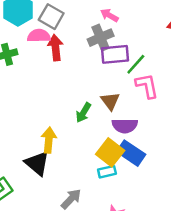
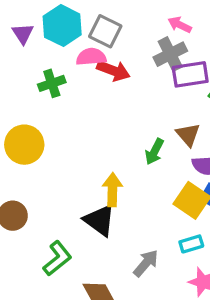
red arrow: (55, 48) -> (113, 71), turned 120
cyan rectangle: (107, 172) -> (191, 244), moved

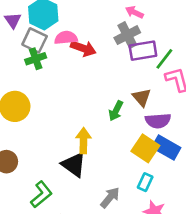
gray square: (105, 31) -> (35, 40), moved
cyan rectangle: (191, 244) -> (145, 182), turned -48

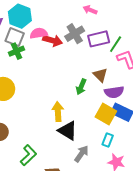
gray cross: (127, 35) -> (75, 34), moved
black triangle: (74, 165) -> (68, 131), moved

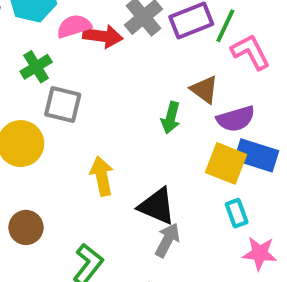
gray square: (15, 37) -> (63, 105), moved
yellow arrow: (58, 112) -> (102, 176), moved
cyan rectangle: (108, 140) -> (237, 213), turned -32
gray arrow: (81, 154) -> (167, 240), moved

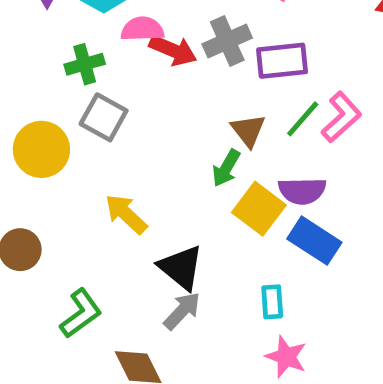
green line: (225, 26) -> (303, 119), moved
pink L-shape: (250, 52) -> (341, 117), turned 60
brown triangle: (204, 90) -> (248, 130), moved
yellow square: (226, 163) -> (259, 209), moved
yellow arrow: (102, 176) -> (126, 214), turned -51

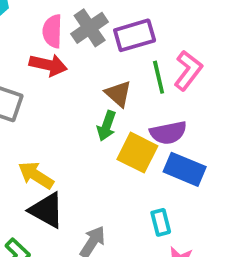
pink semicircle: (142, 29) -> (52, 31), moved, turned -76
red arrow: (173, 50) -> (48, 65), moved
green line: (303, 119) -> (159, 77), turned -44
black triangle: (181, 267) -> (47, 210), moved

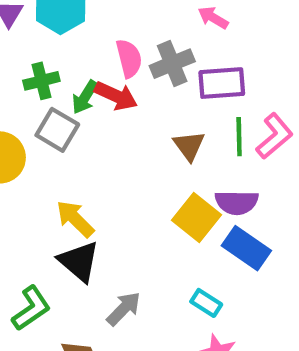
pink semicircle: (52, 31) -> (129, 58), turned 152
green arrow: (107, 126) -> (85, 97), moved
cyan rectangle: (161, 222) -> (206, 303), turned -55

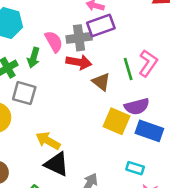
gray cross: (172, 64) -> (79, 38), turned 30
purple rectangle: (222, 83) -> (101, 26), moved
red arrow: (116, 96) -> (79, 62), moved
green arrow: (85, 97) -> (34, 58), moved

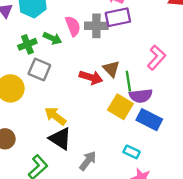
green arrow: (34, 58) -> (52, 38), turned -90
red arrow: (79, 62) -> (91, 77), moved
green line: (128, 69) -> (128, 81), moved

